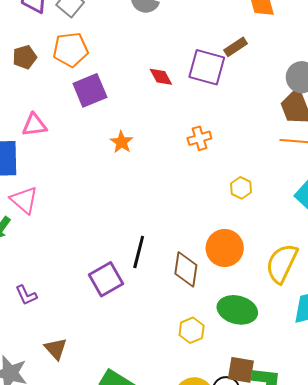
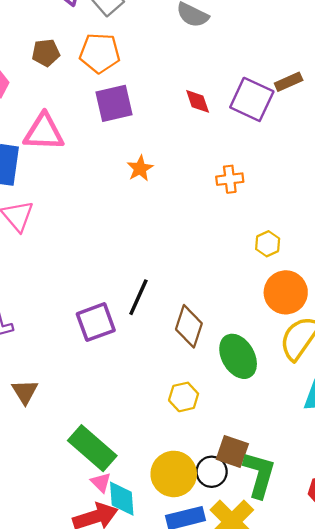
pink triangle: (34, 125) -> (44, 132), size x1.4
orange circle: (225, 248) -> (286, 292), moved
green ellipse: (237, 310) -> (238, 356), moved, turned 36

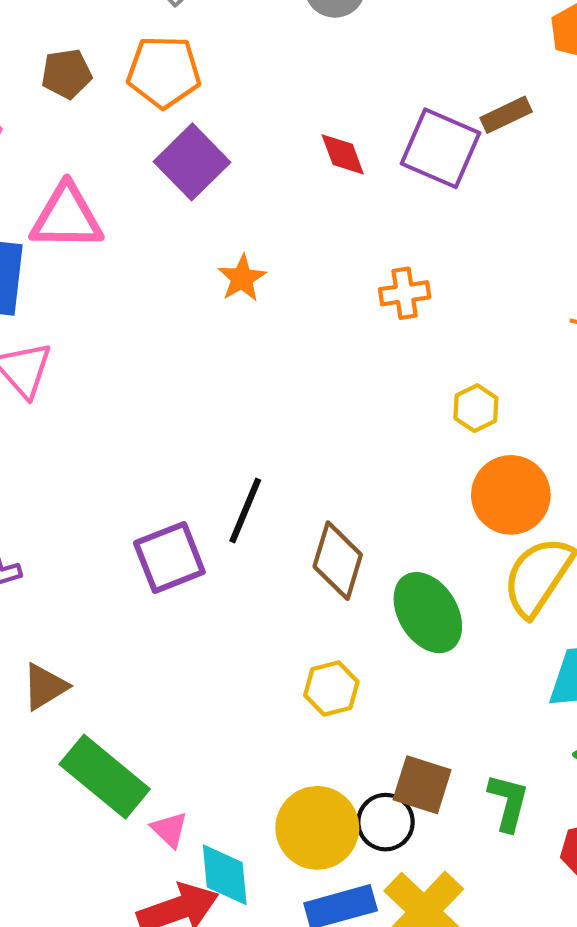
purple square: (114, 103) -> (192, 162), turned -30
brown triangle: (25, 392) -> (45, 687), turned 32
green rectangle: (92, 448) -> (105, 777), moved
green L-shape: (259, 475) -> (508, 802), moved, size x0.7
pink triangle: (101, 482) -> (169, 829), moved

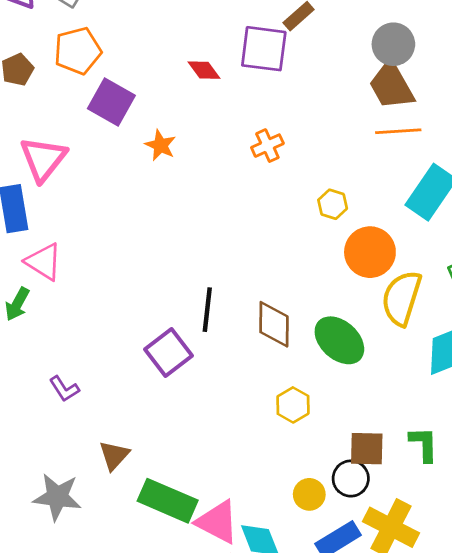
pink triangle: (67, 217) -> (43, 159), turned -36
orange star: (242, 278) -> (160, 145), moved
yellow circle: (317, 828) -> (309, 494), size x0.6
pink triangle: (169, 829) -> (217, 522), size x1.8

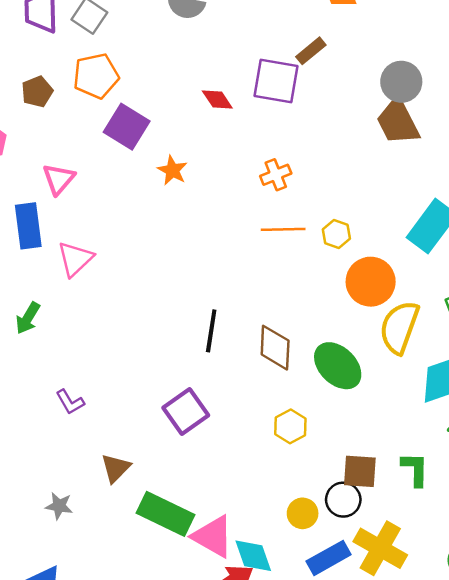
orange line: (398, 131) -> (283, 229), moved
pink triangle: (43, 159) -> (59, 179), size x0.7
pink triangle: (44, 262) -> (75, 259), moved, turned 42
purple square: (168, 352) -> (186, 411), moved
gray star: (57, 497) -> (59, 506), size x0.6

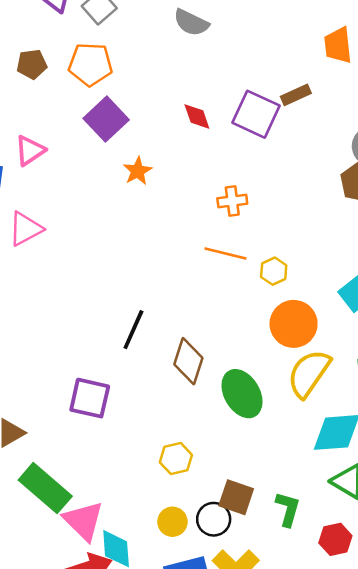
purple square: (186, 411) -> (90, 398), turned 33
yellow hexagon: (290, 426) -> (176, 459), moved

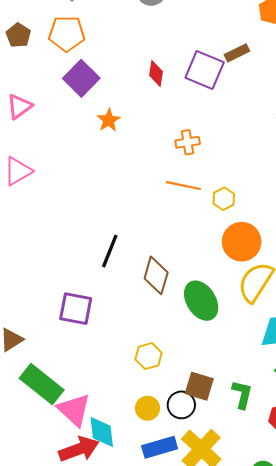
brown pentagon: (32, 64) -> (18, 35), turned -30
red diamond: (197, 117) -> (156, 74), turned 30

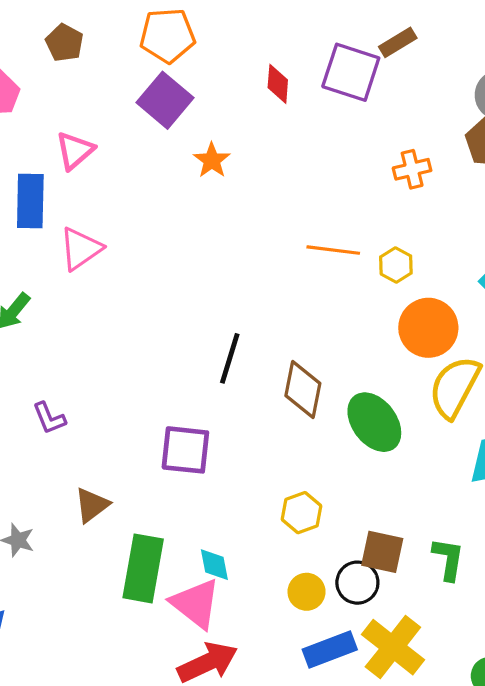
orange pentagon: (67, 34) -> (167, 36), moved
orange cross: (188, 142) -> (412, 169), moved
green rectangle: (42, 384) -> (143, 568), turned 66
cyan diamond: (102, 432) -> (214, 565), moved, size x0.7

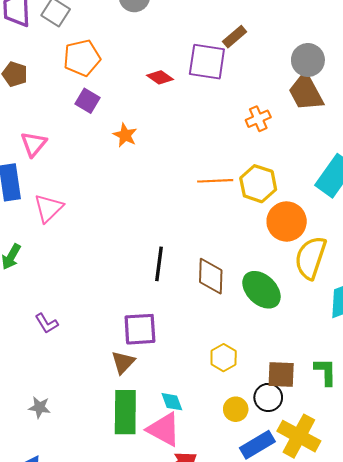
red diamond: (278, 84) -> (160, 77), turned -50
purple square: (165, 100) -> (88, 101), size x0.7
yellow hexagon: (396, 265) -> (258, 184), size x1.6
brown triangle: (92, 505) -> (123, 362), moved

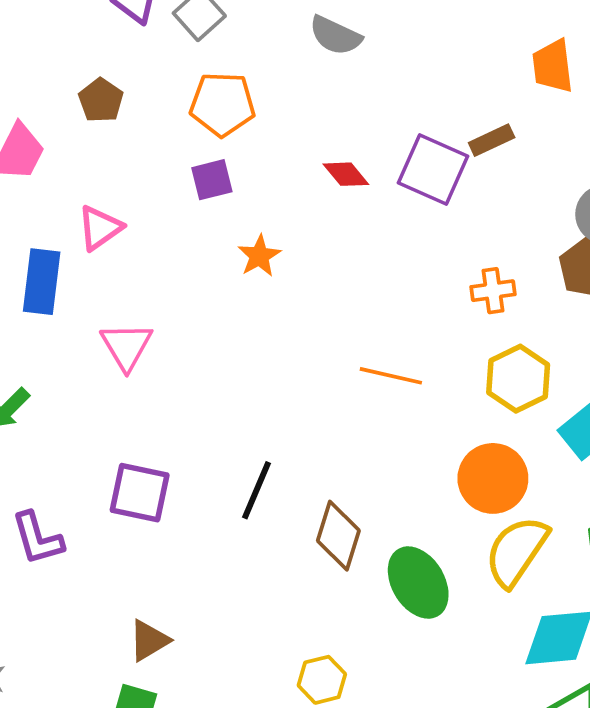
purple square: (88, 101) -> (212, 180), turned 30
yellow hexagon: (258, 184) -> (518, 379), moved
pink triangle: (48, 208) -> (126, 346), moved, turned -32
purple L-shape: (47, 323) -> (37, 538), size x1.4
purple square: (140, 329) -> (140, 493), moved

